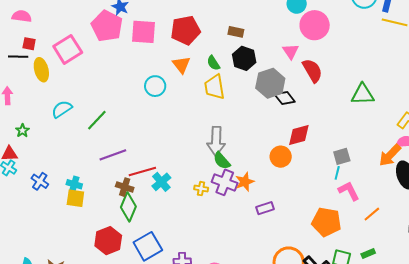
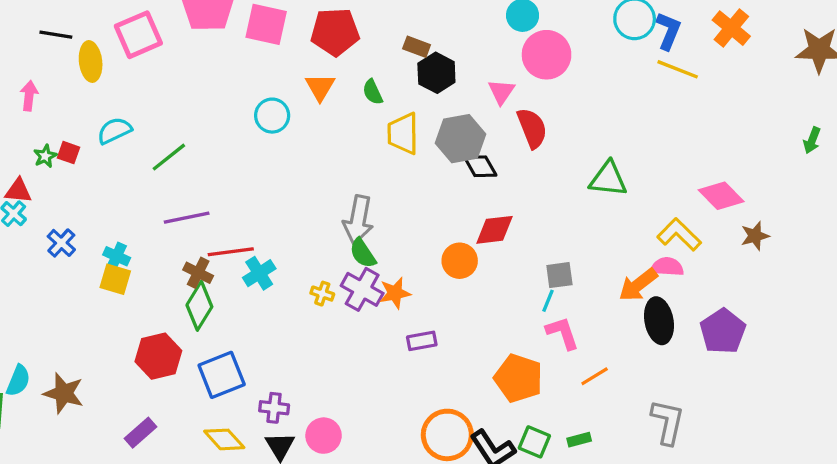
red square: (29, 44) -> (68, 153), moved
black hexagon: (244, 58) -> (436, 73), moved
yellow trapezoid: (214, 87) -> (403, 133), moved

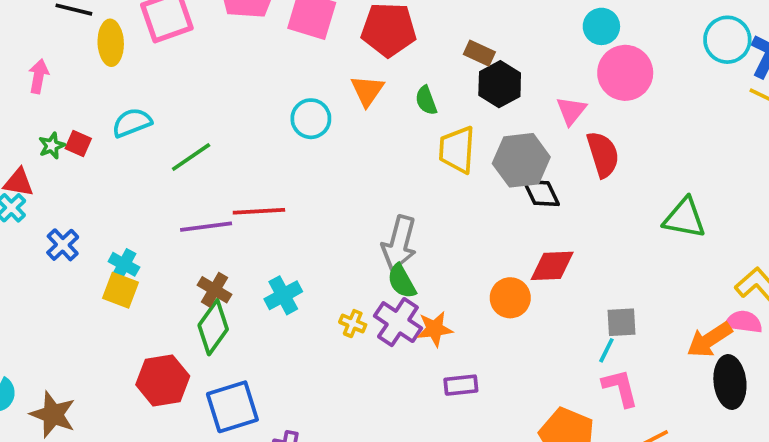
red line: (231, 252) -> (259, 211), moved

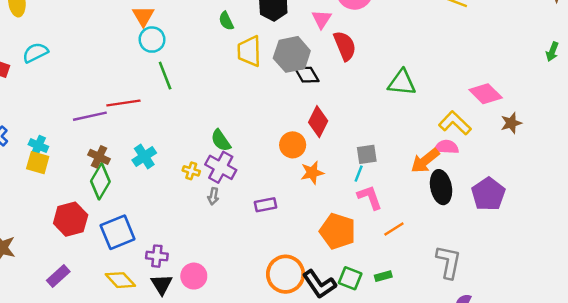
orange triangle: (367, 91) -> (143, 16), moved
green line: (191, 157) -> (165, 76), moved, turned -72
gray arrow: (399, 243) -> (213, 196), moved, size x0.5
red diamond: (552, 266) -> (318, 122), turned -56
orange star: (435, 329) -> (312, 173), moved

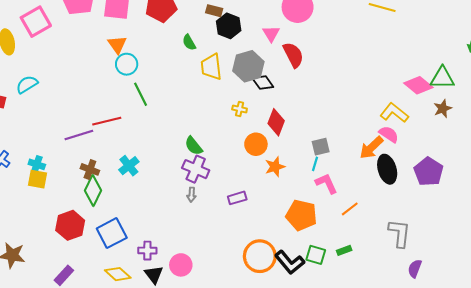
green triangle: (402, 83) -> (442, 78), moved
pink semicircle: (447, 147) -> (389, 134), turned 36
yellow cross: (191, 171) -> (240, 109), moved

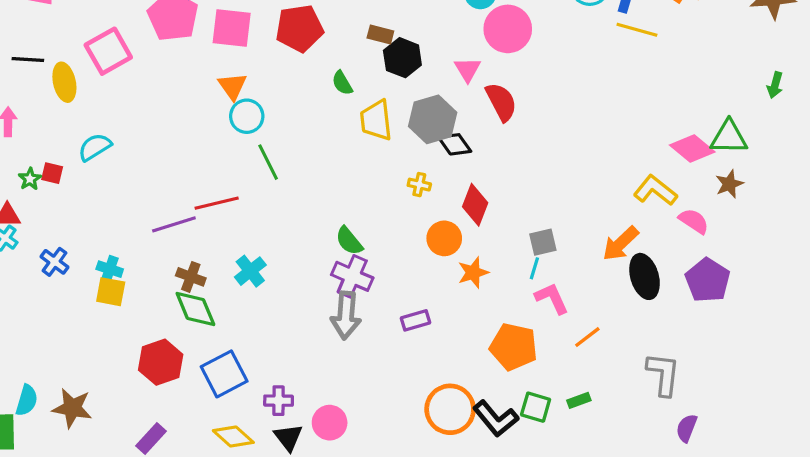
pink semicircle: (389, 134) -> (694, 221), moved
green diamond: (93, 190) -> (195, 309), turned -48
gray arrow: (192, 195) -> (346, 315), size x2.0

